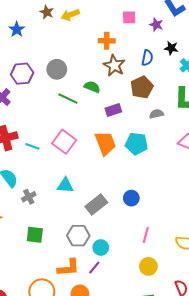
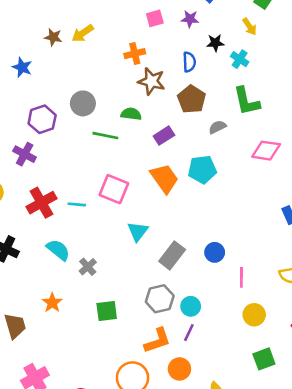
cyan triangle: (65, 185) -> (138, 231), moved, turned -42
blue circle: (131, 198) -> (215, 252), moved

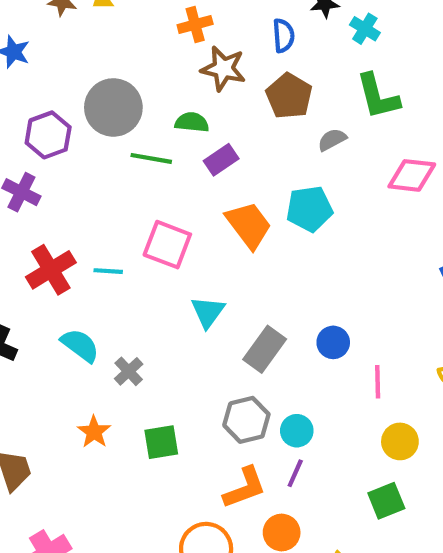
gray circle: (83, 103) -> (113, 107), size x1.4
purple rectangle: (164, 136) -> (221, 160), moved
orange star: (52, 303) -> (94, 432), moved
green square: (264, 359) -> (386, 501), moved

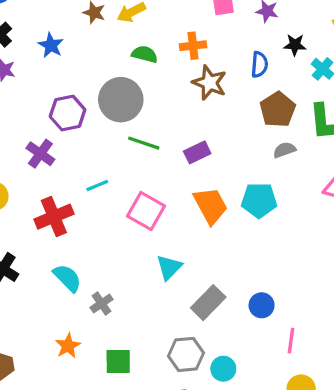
brown pentagon: (289, 96) -> (278, 110), moved
green semicircle: (192, 122) -> (145, 54), moved
cyan line: (108, 271) -> (97, 186), moved, turned -35

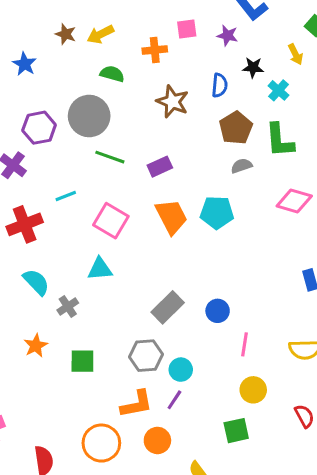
orange cross: (193, 46) -> (155, 50), moved
cyan triangle: (169, 267) -> (100, 269), moved, turned 40

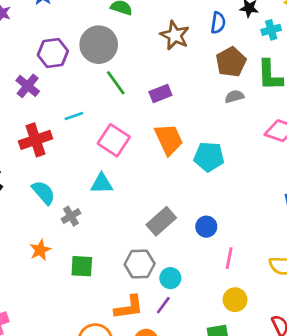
cyan cross: (279, 90) -> (271, 30), turned 30
green line: (110, 157) -> (116, 83), turned 32
cyan pentagon: (217, 212) -> (209, 157), moved

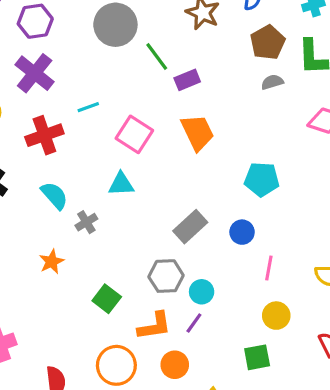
purple hexagon: (53, 53) -> (35, 21), moved
green line: (116, 83) -> (157, 56), moved
purple cross: (28, 86) -> (35, 73), size x1.4
cyan pentagon: (209, 157) -> (262, 179), moved
green square: (82, 266) -> (107, 299), moved, turned 35

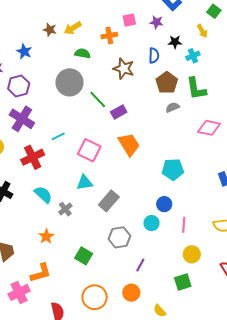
gray rectangle: (190, 227) -> (109, 201), moved
cyan circle: (202, 292) -> (152, 223), moved
orange L-shape: (154, 326) -> (41, 273), moved

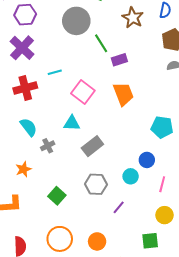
purple line: (140, 265) -> (119, 207), moved

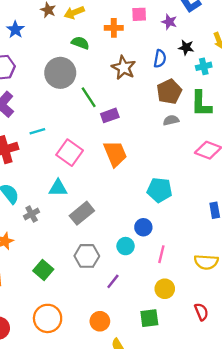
orange circle: (97, 241) -> (100, 321), moved

